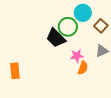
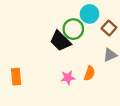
pink star: (77, 56) -> (68, 78), moved

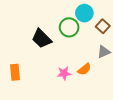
black trapezoid: (60, 41) -> (42, 39), moved
orange semicircle: (90, 73) -> (84, 69), turned 32

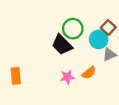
cyan circle: (84, 13) -> (99, 39), moved
black trapezoid: (42, 39) -> (62, 45), moved

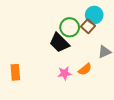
brown square: (108, 28) -> (88, 26), moved
cyan circle: (99, 39) -> (94, 15), moved

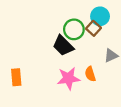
orange semicircle: (85, 69) -> (90, 74), turned 112
pink star: (64, 73) -> (68, 78), size x1.5

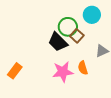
brown square: (93, 28) -> (77, 36), moved
orange rectangle: (16, 77) -> (15, 71), turned 42

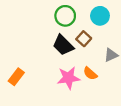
green circle: (68, 27) -> (65, 16), moved
orange semicircle: (83, 68) -> (90, 73), turned -32

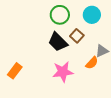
orange semicircle: (90, 73) -> (92, 63), moved, turned -88

